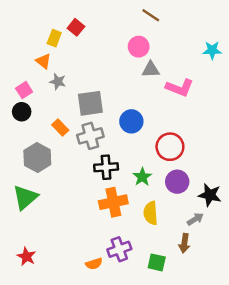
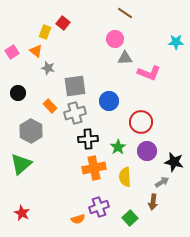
pink square: (24, 90) -> (12, 52), moved
green square: (157, 262) -> (130, 218), turned 35

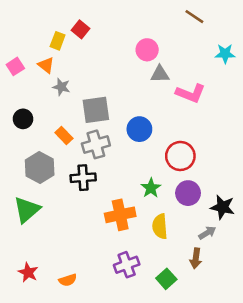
brown line: (125, 13) -> (194, 17), moved
black cross: (88, 139) -> (83, 178), moved
orange semicircle: (78, 219) -> (68, 280), moved

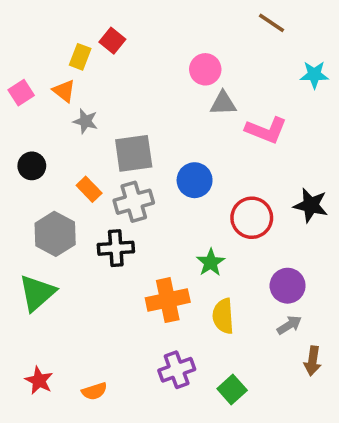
purple circle: (188, 193) -> (288, 286), moved
black star: (223, 207) -> (311, 205), moved
brown arrow: (196, 258) -> (313, 361), moved

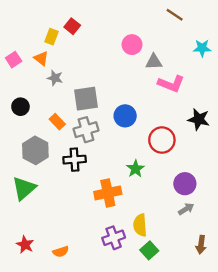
gray triangle: (223, 103) -> (154, 62), moved
black star: (311, 205) -> (199, 119), moved
yellow semicircle: (223, 316) -> (140, 225), moved
brown arrow: (313, 361) -> (201, 245), moved

